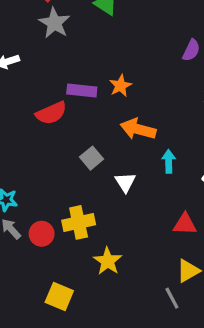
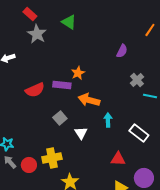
purple rectangle: (82, 91) -> (62, 85), moved

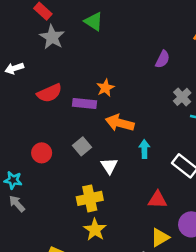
red semicircle: (35, 90) -> (49, 93), moved
yellow cross: (52, 158) -> (90, 198), moved
red circle: (29, 165) -> (42, 153), moved

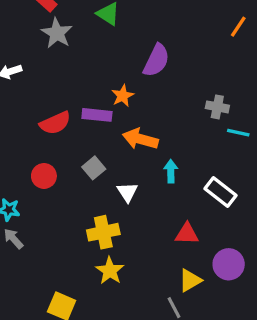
purple semicircle: (163, 59) -> (156, 60), moved, size x1.5
red semicircle: (49, 93) -> (55, 123), moved
gray cross: (182, 97) -> (217, 107), turned -36

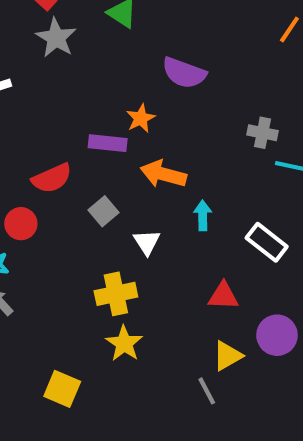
purple semicircle: (156, 60) -> (184, 73), turned 84
red semicircle: (55, 123) -> (52, 178), moved
red circle: (44, 176) -> (21, 224), moved

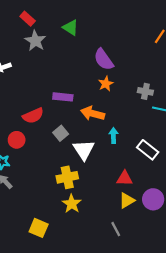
purple semicircle: (184, 73) -> (104, 59), turned 35
orange star: (141, 118) -> (106, 84), moved
white triangle: (147, 242) -> (84, 150), size x1.5
yellow triangle: (227, 356) -> (127, 200), moved

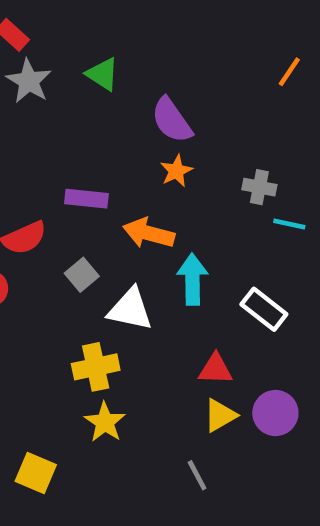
green triangle: (71, 28) -> (103, 74), moved
cyan arrow: (113, 135) -> (192, 279), size x1.5
white triangle: (84, 150) -> (130, 309), turned -45

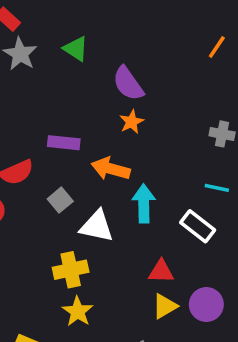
gray cross: (259, 187) -> (222, 134), moved
cyan line: (289, 224) -> (217, 188), moved

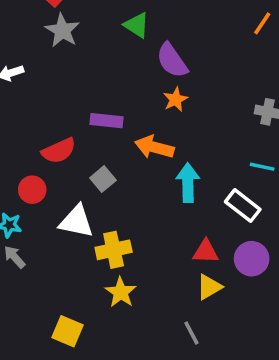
green triangle: (76, 49) -> (137, 25), moved
white triangle: (97, 226) -> (76, 222), moved
purple circle: (206, 305) -> (252, 259), moved

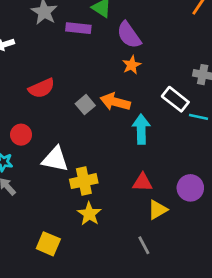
purple rectangle: (106, 121) -> (78, 28), moved
red semicircle: (59, 151) -> (42, 88), moved
gray square: (103, 179) -> (85, 105), moved
white rectangle: (243, 206) -> (175, 99), moved
red triangle: (206, 252) -> (143, 182), moved

